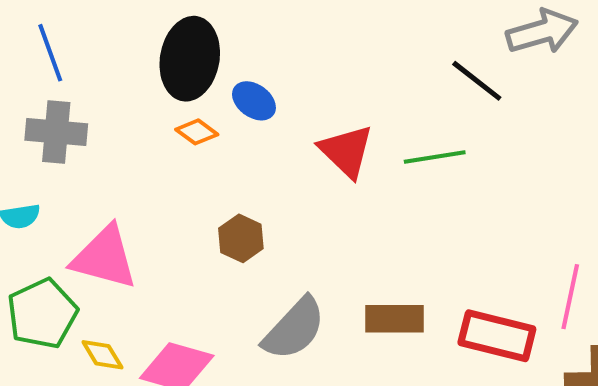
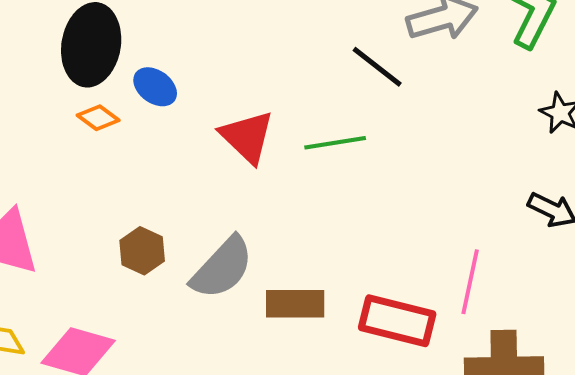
brown hexagon: (241, 238) -> (142, 251), moved
gray semicircle: (294, 329) -> (222, 268), moved

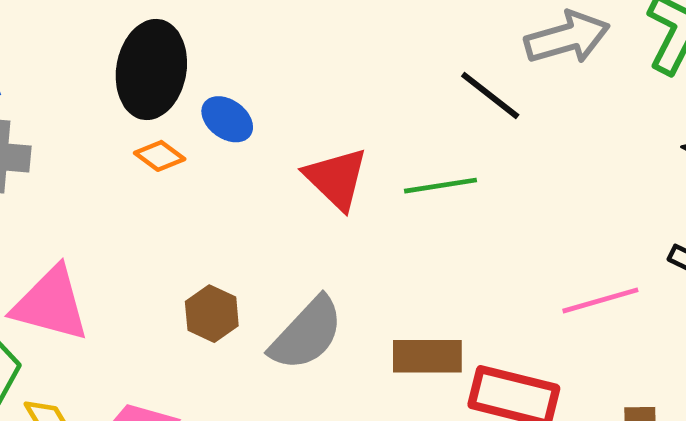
pink line: (470, 282) -> (600, 300), moved, turned 62
brown rectangle: (295, 304) -> (427, 356), moved

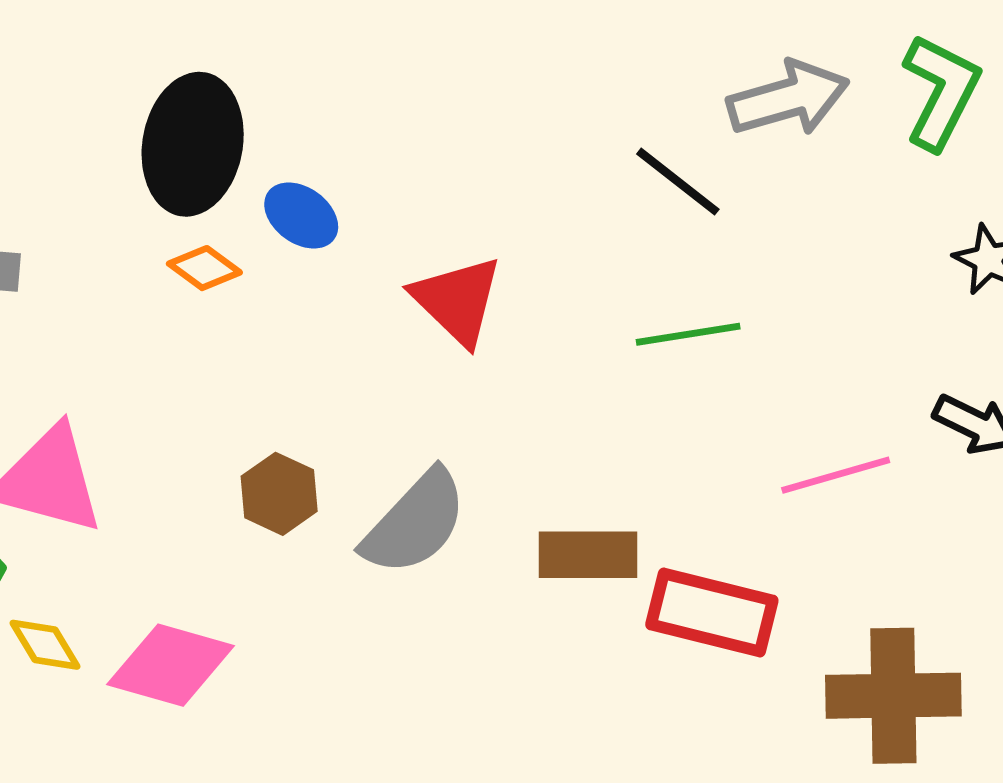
green line: (440, 186) -> (688, 334), moved

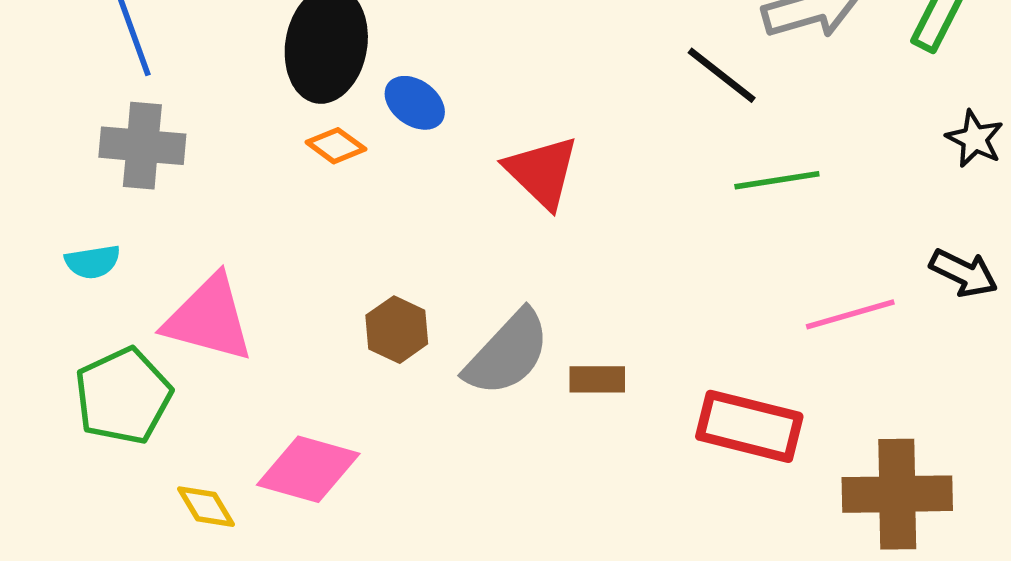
green line: (688, 334) -> (777, 180), moved
brown rectangle: (588, 555) -> (597, 379), moved, size x0.7
yellow diamond: (45, 645) -> (206, 507), moved

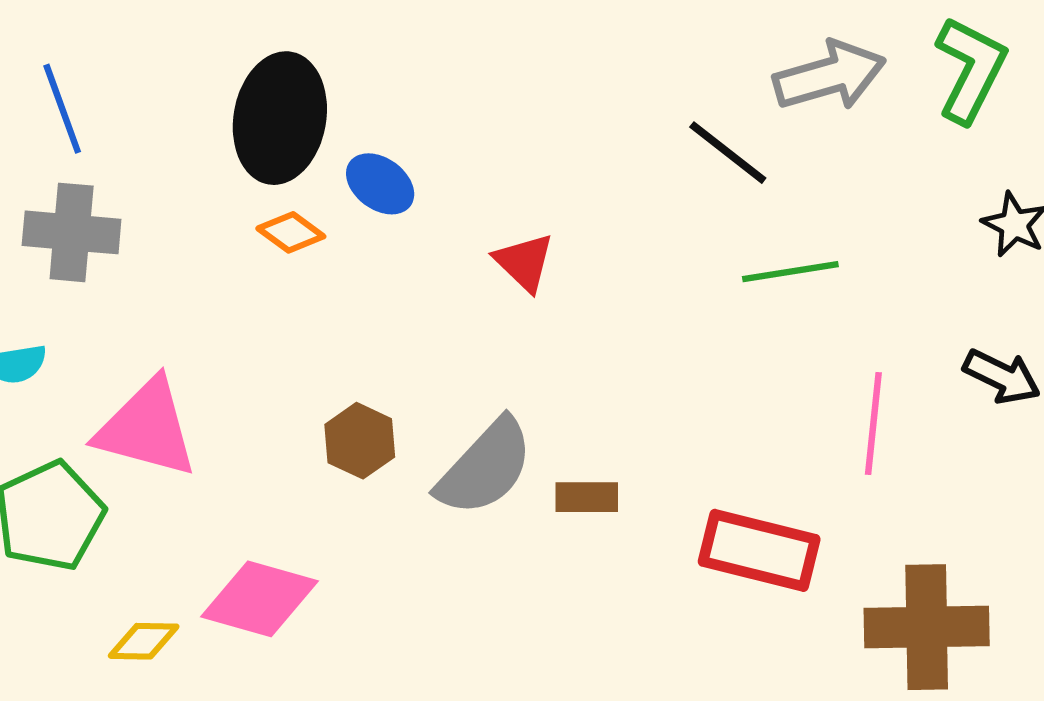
red triangle: (542, 172) -> (524, 262), size x0.7
pink line: (850, 314) -> (873, 423), turned -68
yellow diamond: (206, 507) -> (144, 641), turned -58

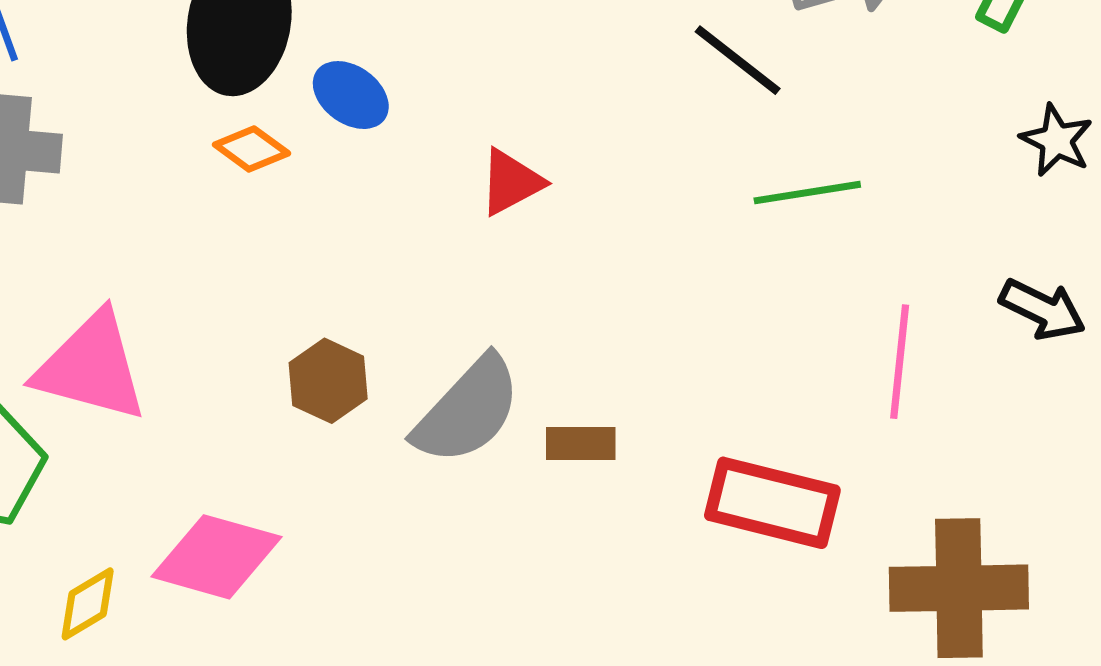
red triangle: (524, 262) -> (511, 182), turned 48
yellow diamond: (144, 641) -> (88, 604), turned -32

